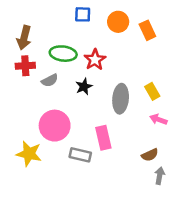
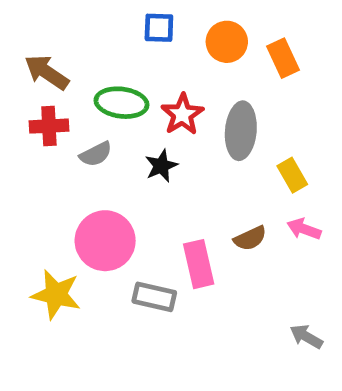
brown arrow: (24, 38) -> (47, 72), turned 110
gray ellipse: (121, 99) -> (241, 131), moved
brown semicircle: (150, 155) -> (250, 238), moved
gray arrow: (160, 176) -> (306, 337), turned -70

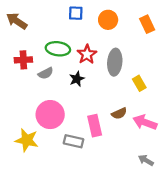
orange rectangle: (283, 58) -> (147, 24), moved
brown arrow: (47, 72) -> (17, 21), moved
pink arrow: (304, 229) -> (145, 122), moved, size x1.5

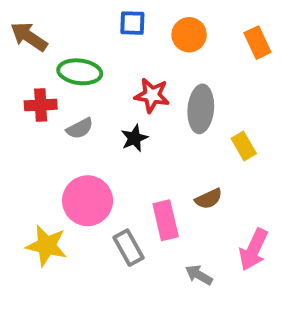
green ellipse: (58, 49) -> (80, 72), moved
red star: (87, 54) -> (152, 95), turned -30
pink arrow: (145, 122) -> (253, 250), moved, turned -85
gray rectangle: (74, 141) -> (129, 248), turned 48
gray arrow: (146, 160) -> (199, 275), moved

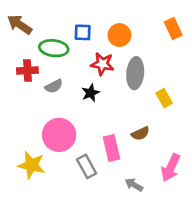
blue square: (132, 23) -> (83, 32), moved
orange circle: (189, 35) -> (119, 35), moved

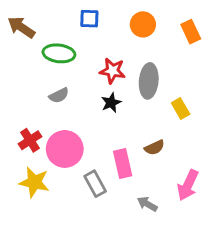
blue square: (83, 32) -> (89, 19), moved
orange circle: (119, 35) -> (143, 24), moved
red cross: (27, 71) -> (30, 140), moved, turned -30
black star: (91, 93) -> (111, 103), moved

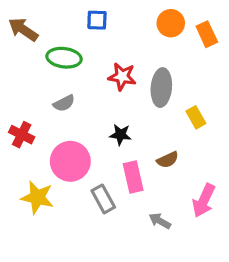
orange circle: (143, 24) -> (171, 23), moved
black star: (111, 103) -> (121, 135), moved, turned 30
red cross: (30, 140) -> (22, 135), moved, turned -30

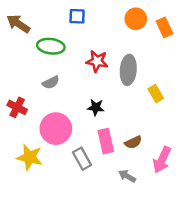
brown semicircle: (168, 160) -> (133, 142), moved

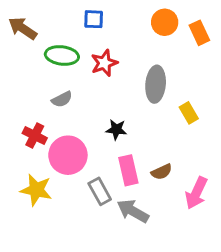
red star: (97, 61) -> (104, 63), moved, turned -30
red cross: (17, 107) -> (35, 136), moved
gray arrow: (127, 176) -> (133, 211), moved, size x1.5

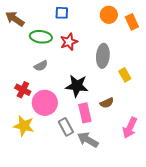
black star: (116, 129) -> (77, 86), size x1.6
brown semicircle: (162, 172) -> (107, 103), moved

